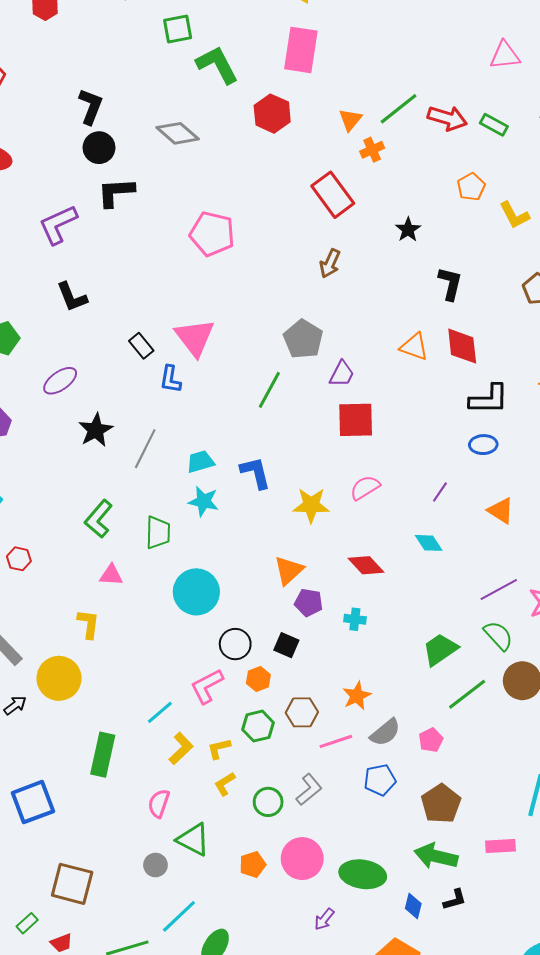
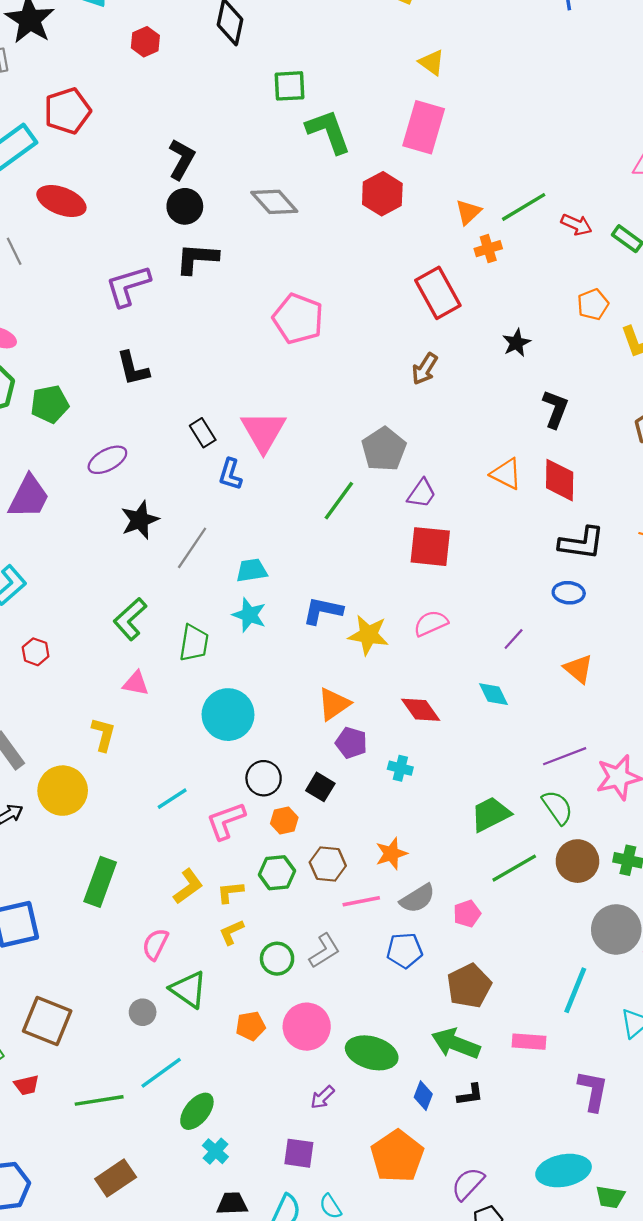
red arrow: (447, 118) -> (576, 225), size x0.7
blue L-shape: (255, 473) -> (323, 611), moved, turned -72
cyan line: (160, 712) -> (172, 799), moved

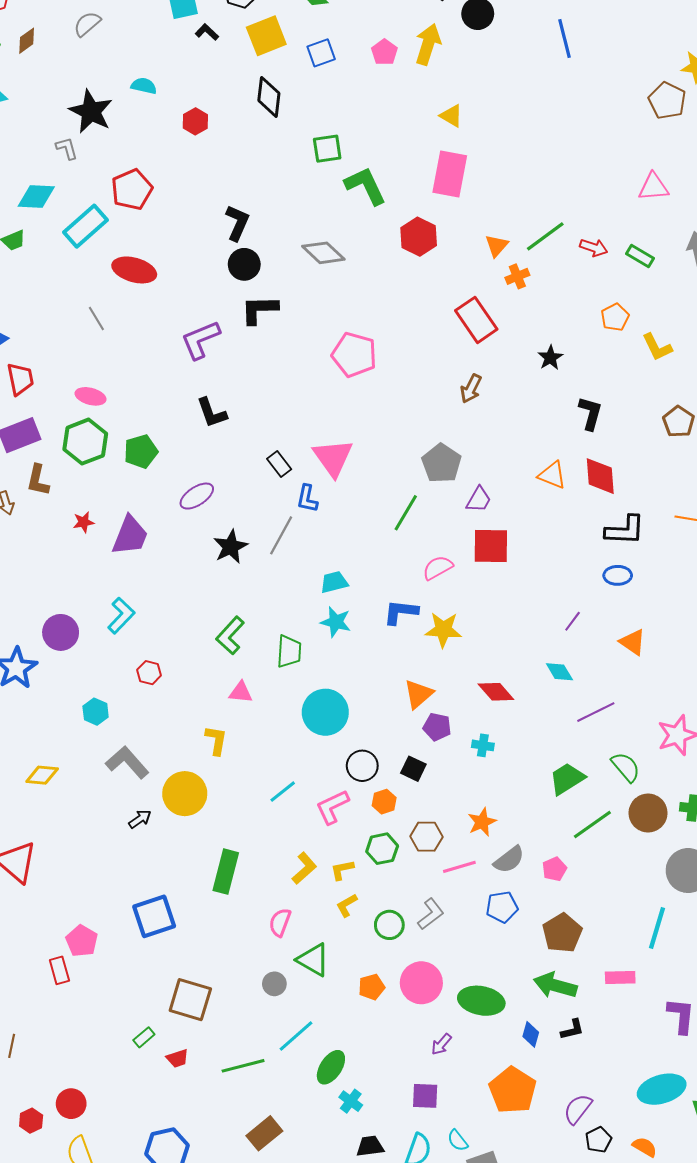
gray line: (192, 548) -> (281, 535), moved
pink semicircle: (431, 623) -> (438, 568), moved
purple line: (565, 756) -> (596, 712), moved

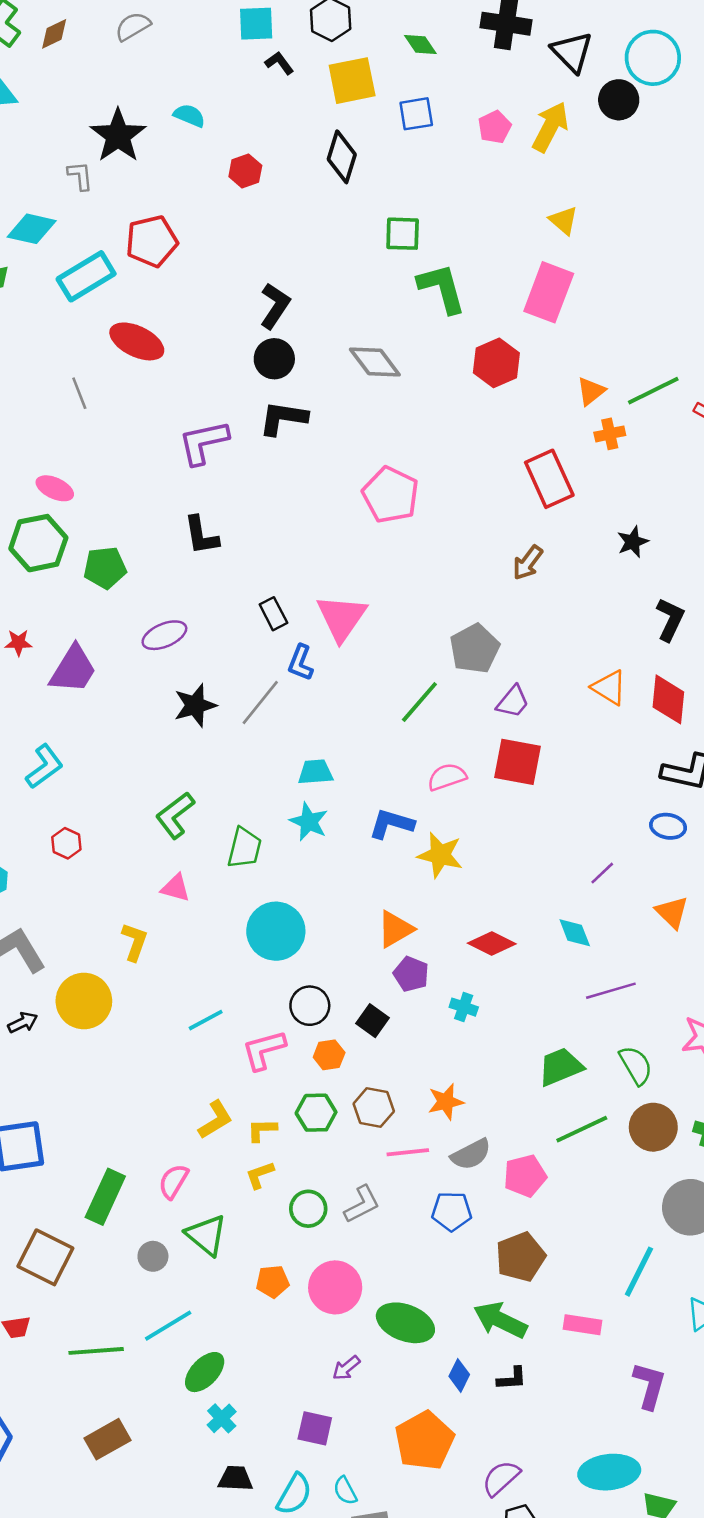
red diamond: (496, 692) -> (492, 944), turned -33
pink pentagon: (554, 869) -> (525, 1176), size x1.4
green rectangle: (226, 872) -> (105, 1197), moved

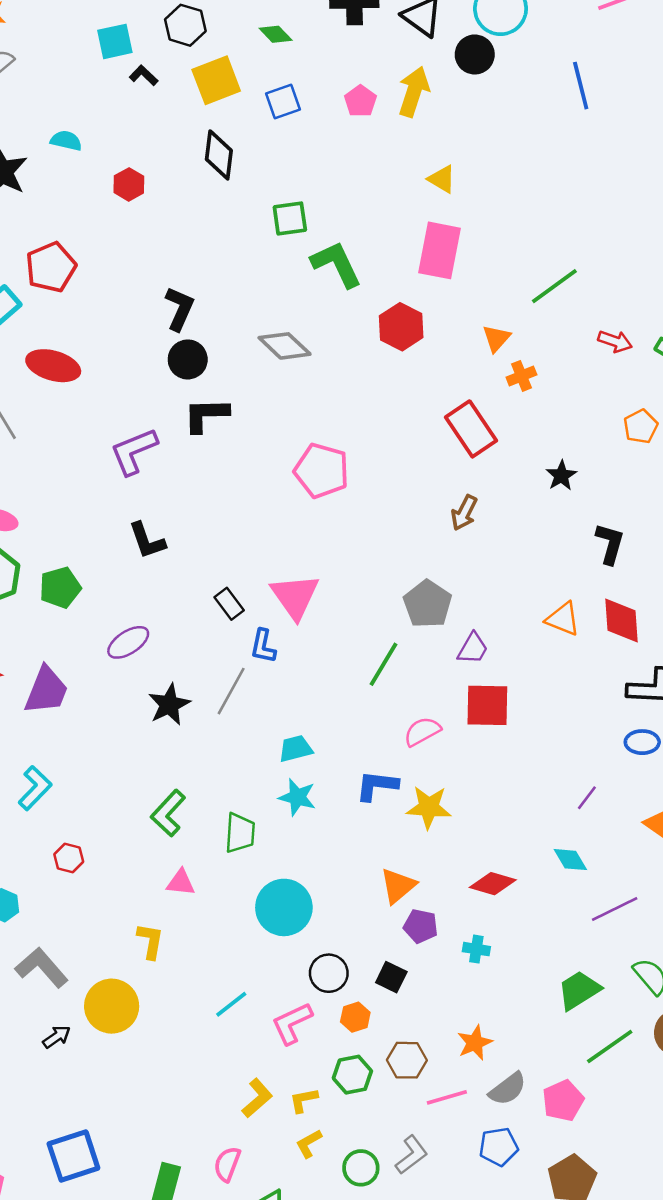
green line: (653, 391) -> (554, 286), moved

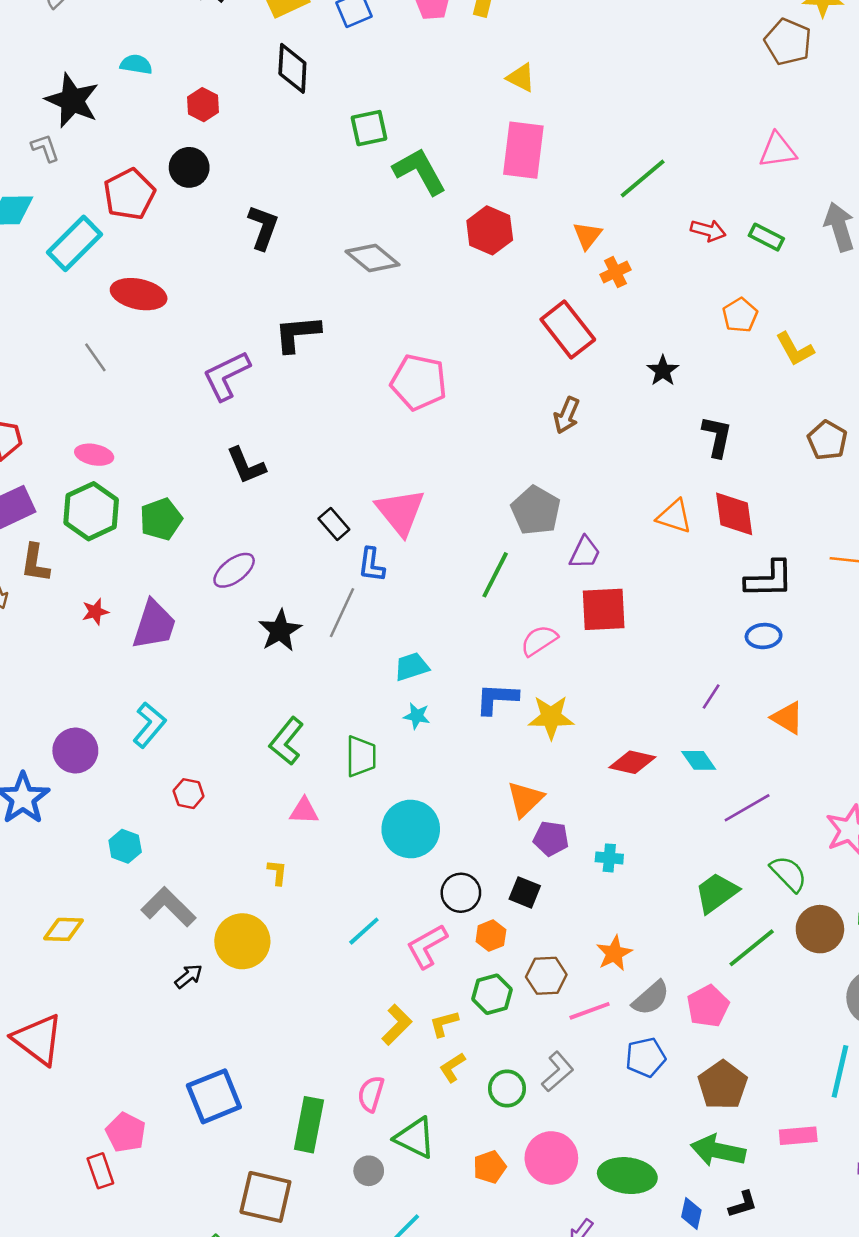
black circle: (188, 359) -> (189, 167), moved
cyan star: (297, 797) -> (417, 716), size x0.7
red diamond: (493, 884) -> (632, 762), moved
yellow L-shape: (150, 941) -> (277, 872), size x0.7

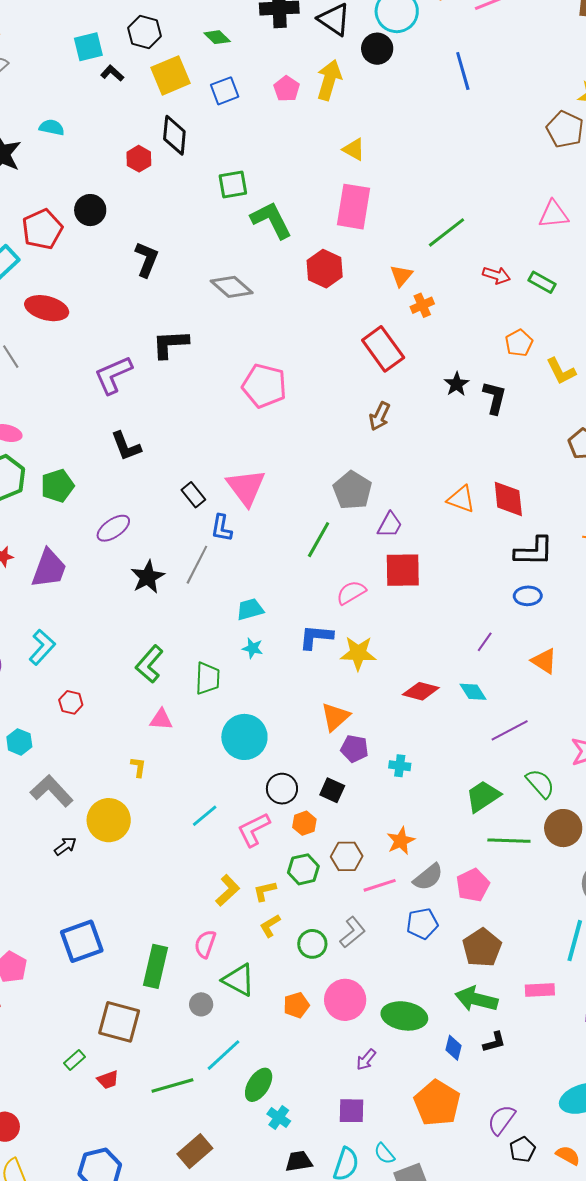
red hexagon: (203, 105) -> (139, 159), moved
black L-shape: (717, 436) -> (495, 398), moved
green line: (752, 948) -> (509, 841), turned 39

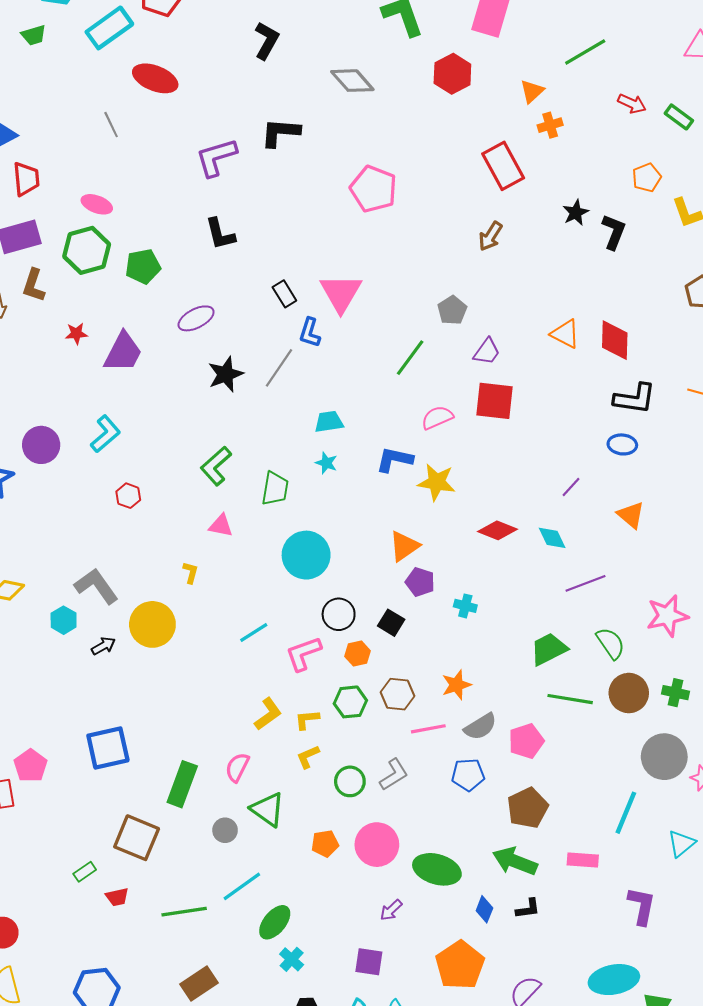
gray pentagon: (352, 490) -> (452, 310), size x0.7
cyan hexagon: (19, 742) -> (64, 620), moved

